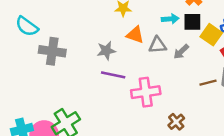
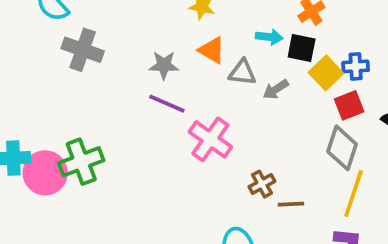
brown line: (208, 83) -> (291, 204), moved
pink cross: (146, 92) -> (210, 139), turned 32
brown cross: (176, 122) -> (262, 184), moved

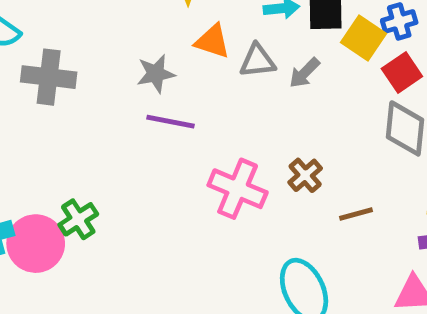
pink cross: (210, 139) -> (238, 189), moved
green cross: (81, 162) -> (78, 219), size x0.7
brown cross: (262, 184) -> (305, 175), moved

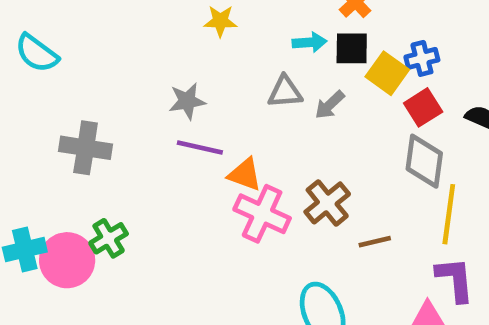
orange triangle: (213, 41) -> (245, 174), moved
gray cross: (49, 77) -> (86, 148), moved
brown cross: (305, 175) -> (327, 203), size x1.4

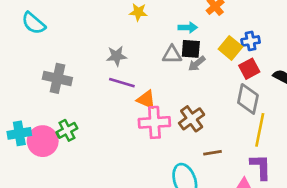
black square: (352, 48) -> (191, 49), moved
pink cross: (262, 214) -> (154, 122), turned -32
brown line: (375, 242) -> (212, 153), moved

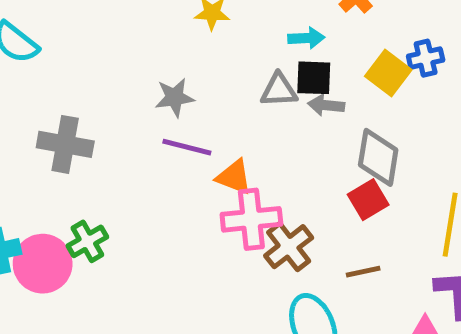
gray arrow: (197, 64) -> (326, 105), turned 48
red square: (249, 69) -> (368, 200), moved
gray diamond: (248, 99) -> (378, 157), moved
brown cross: (192, 119) -> (289, 247), moved

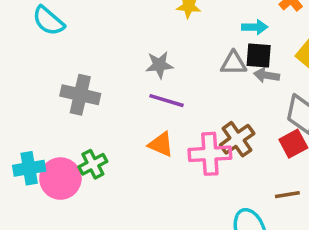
orange triangle: (234, 177) -> (161, 144), moved
brown cross: (289, 247) -> (237, 139), moved

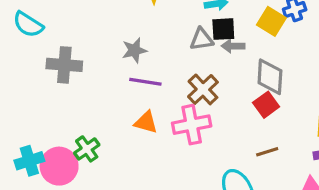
gray cross: (80, 95) -> (64, 65), moved
brown cross: (237, 139) -> (203, 89), moved

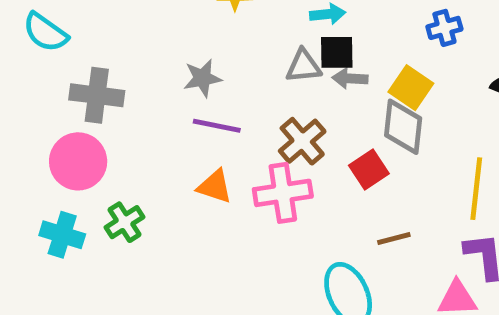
yellow square: (271, 21) -> (411, 88), moved
red square: (266, 105) -> (369, 169), moved
cyan cross: (29, 161) -> (62, 235), moved, turned 32
pink circle: (59, 166) -> (78, 161), moved

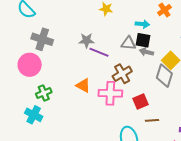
purple line: (217, 126) -> (99, 52), moved
red square: (369, 169) -> (141, 102), moved
cyan cross: (62, 235) -> (34, 115), moved

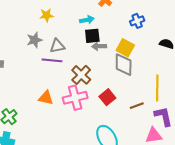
gray star: (86, 40) -> (34, 40), moved
gray triangle: (128, 43) -> (57, 46), moved
brown line: (152, 120) -> (137, 106), moved

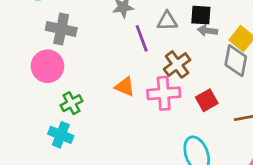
gray triangle: (57, 46) -> (167, 21), moved
purple line: (52, 60) -> (142, 38), turned 54

